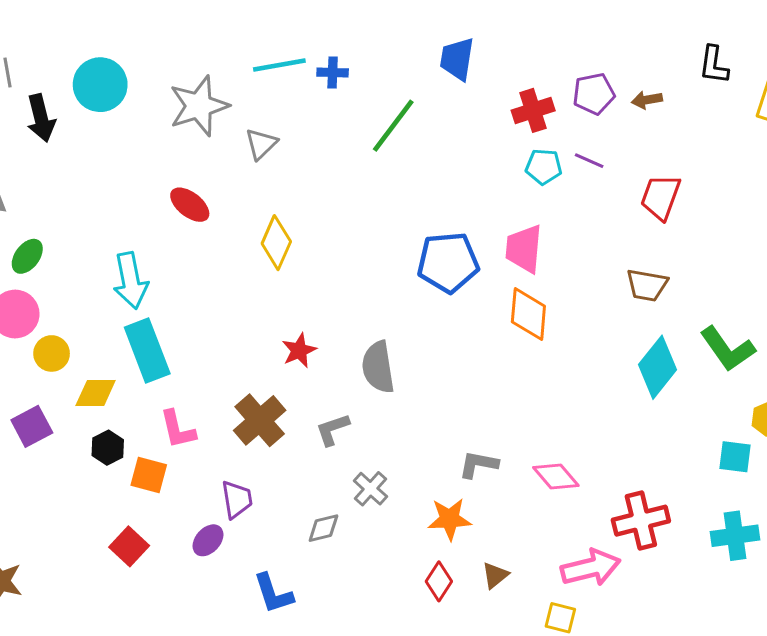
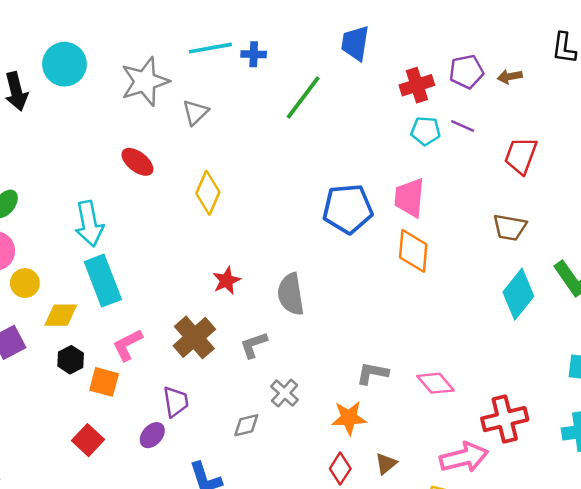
pink L-shape: (178, 429) -> (128, 345), turned 76

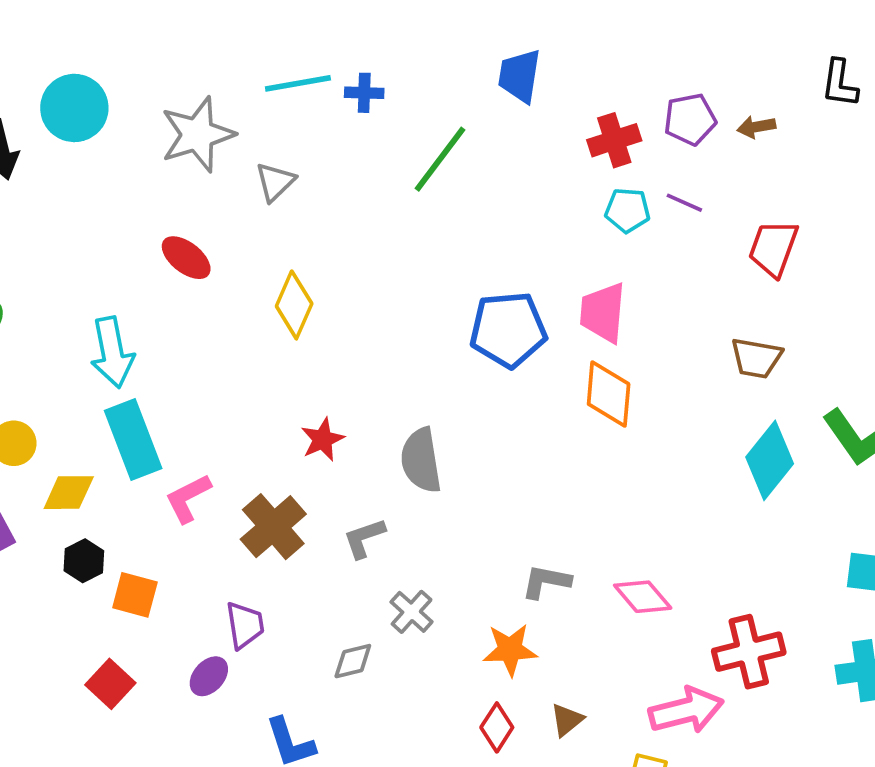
pink L-shape: (128, 345) -> (188, 498), moved

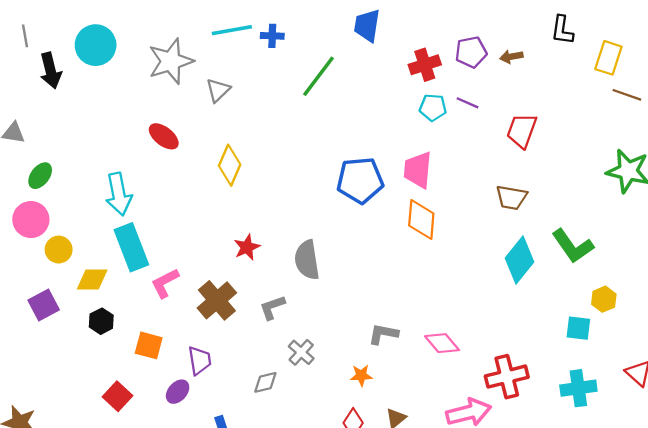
orange square: (135, 595) -> (149, 345), moved
orange star: (510, 650) -> (361, 375), size x0.7

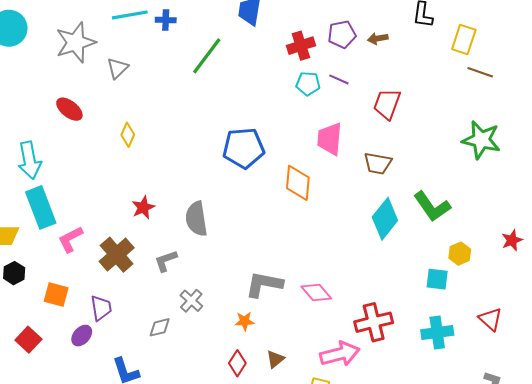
yellow diamond: (230, 165) -> (128, 135), size x0.7
pink trapezoid: (418, 170) -> (330, 139), moved
gray L-shape: (383, 334) -> (264, 284), size x1.4

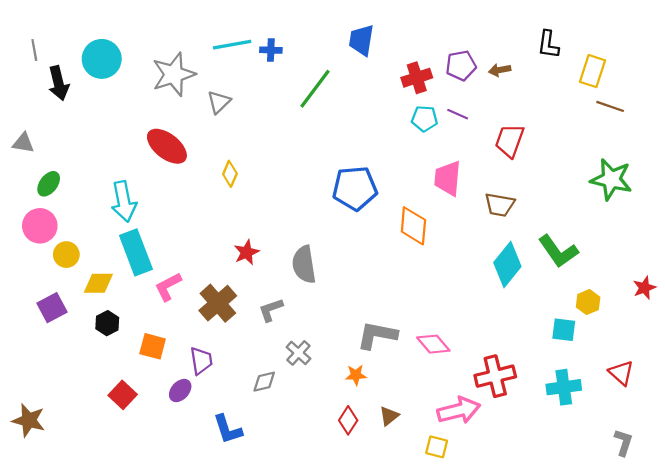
red ellipse: (69, 109) -> (167, 146), size x1.4

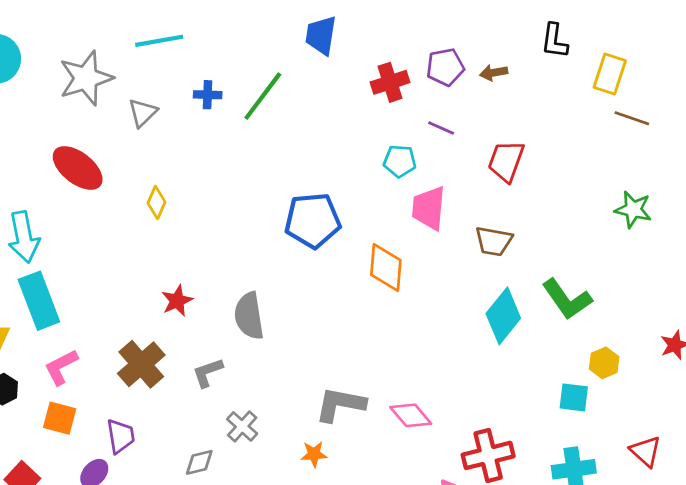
blue cross: (271, 50) -> (208, 95), moved
cyan pentagon: (424, 119) -> (400, 161), moved
green star: (611, 179) -> (633, 209), size x0.7
pink L-shape: (168, 287) -> (61, 367), moved

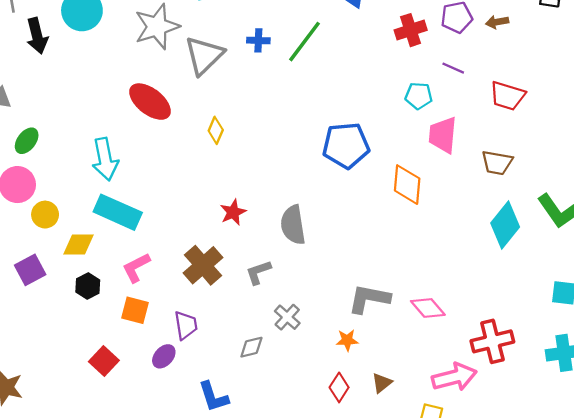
gray triangle: (143, 113) -> (204, 55), size x1.6
red trapezoid: (506, 161) -> (507, 96), turned -93
cyan rectangle: (39, 301) -> (118, 212), turned -45

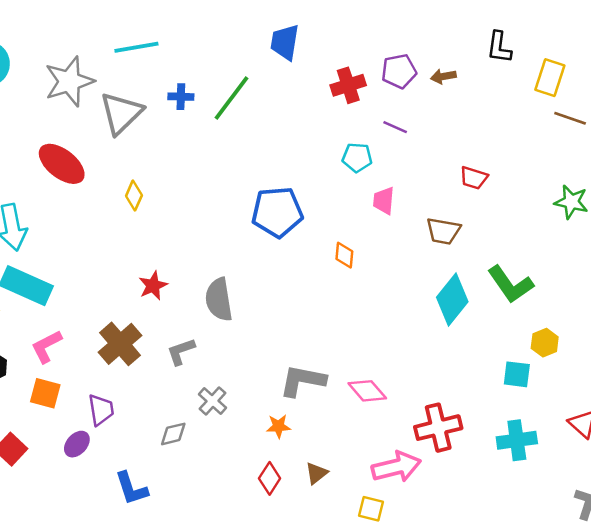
red trapezoid: (507, 96) -> (474, 178), moved, size x0.7
pink trapezoid: (443, 135) -> (384, 201), size x0.7
orange diamond: (407, 185) -> (344, 255), size x0.6

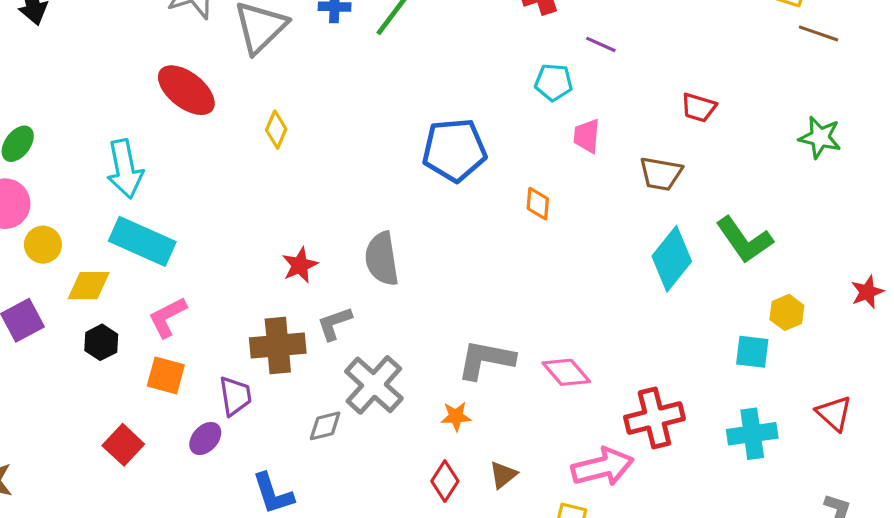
red star: (153, 286) -> (300, 265), moved
brown cross: (120, 344) -> (278, 346), moved, turned 36
gray cross: (213, 401) -> (374, 385), size x1.6

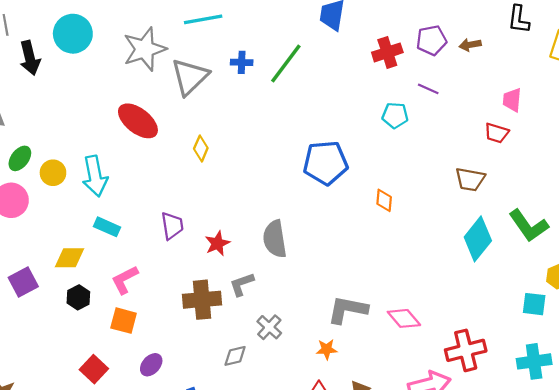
pink trapezoid: (587, 136) -> (512, 100), moved
cyan rectangle: (142, 241) -> (107, 227), size x0.6
yellow circle: (43, 245) -> (53, 173), moved
gray cross: (374, 385) -> (269, 327), size x0.6
purple trapezoid: (235, 396) -> (172, 226), moved

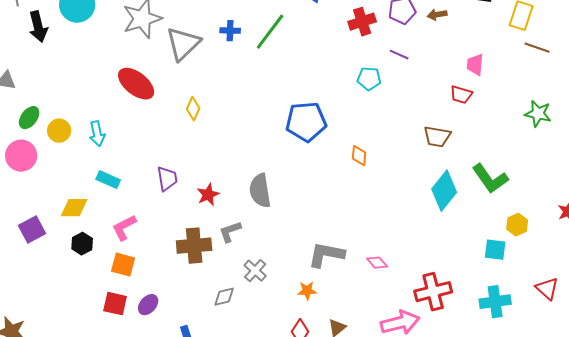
cyan arrow: (95, 176) -> (97, 134), size x0.7
pink diamond: (404, 318) -> (377, 263), size x0.7
red square: (94, 369) -> (115, 304), moved, turned -30

